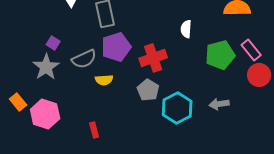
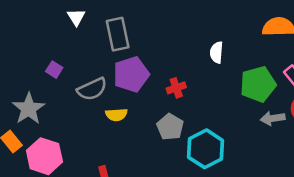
red cross: (153, 58) -> (176, 88), size x0.6
gray star: (46, 67) -> (29, 109), moved
gray arrow: (219, 104) -> (273, 118), moved

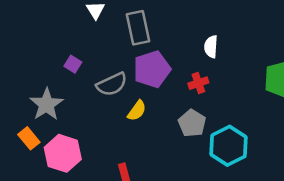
white semicircle: (216, 52) -> (211, 47), moved
yellow semicircle: (116, 115) -> (137, 111), turned -50

